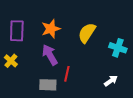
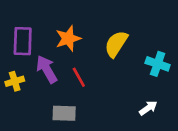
purple arrow: (50, 55) -> (47, 69), moved
yellow cross: (11, 61) -> (15, 81), turned 32
red line: (67, 74) -> (79, 77), moved, turned -42

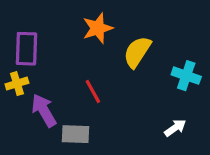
orange star: (68, 39) -> (98, 28), moved
purple arrow: (47, 69) -> (44, 110), moved
yellow cross: (15, 81) -> (17, 84), moved

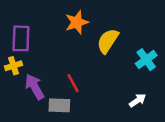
cyan cross: (186, 76) -> (146, 60), turned 35
red line: (93, 91) -> (73, 83), moved

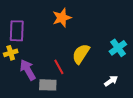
yellow semicircle: (108, 41) -> (81, 54), moved

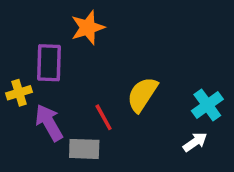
orange star: (62, 18) -> (88, 28), moved
purple rectangle: (17, 31) -> (49, 63), moved
cyan cross: (118, 48) -> (207, 105), moved

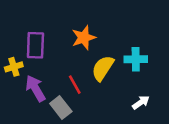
orange star: (88, 28) -> (84, 38), moved
cyan cross: (207, 105) -> (136, 59), moved, turned 35
gray rectangle: (84, 149) -> (61, 107), turned 50

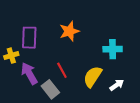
yellow semicircle: (103, 68) -> (93, 77), moved

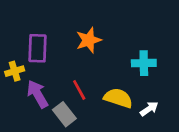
yellow semicircle: (93, 77) -> (118, 98), turned 75

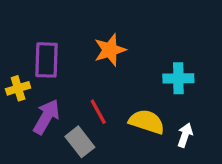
purple arrow: (37, 94) -> (46, 117), turned 60
white arrow: (149, 109) -> (185, 135), turned -36

